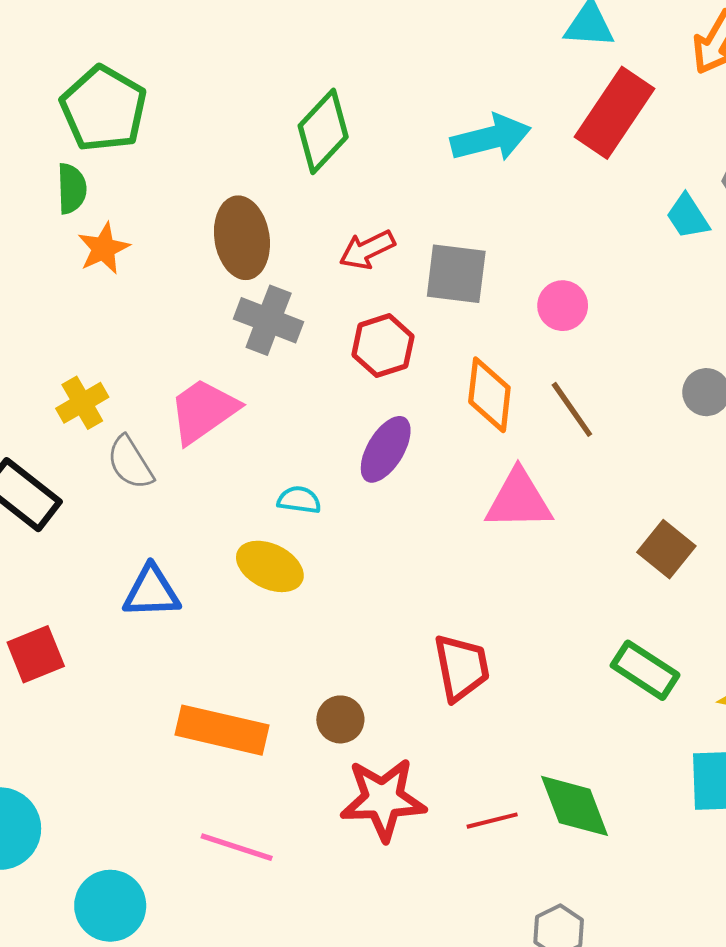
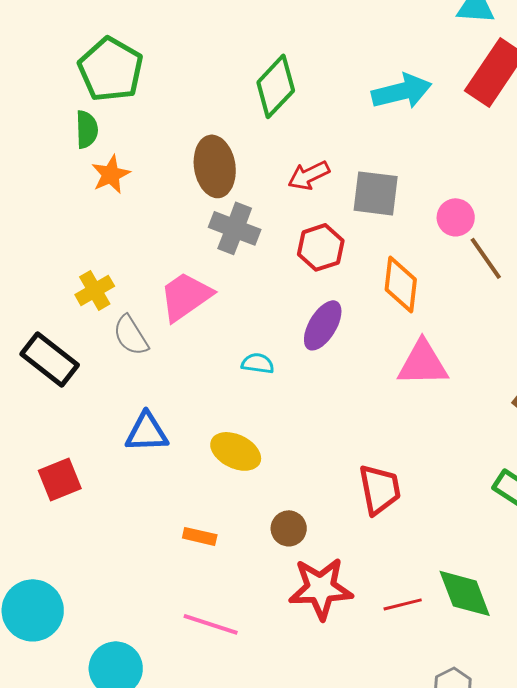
brown line: (572, 409) -> (486, 258), moved
yellow ellipse: (270, 566) -> (236, 451), moved
orange rectangle: (222, 730) -> (200, 536), size x0.5

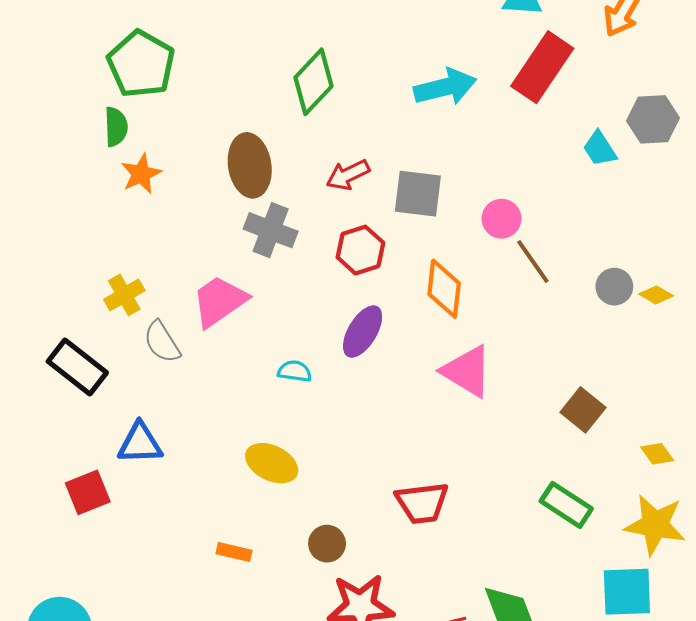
pink triangle: (423, 363) -> (467, 371), turned 32
blue triangle: (147, 432) -> (140, 443), moved
red trapezoid: (380, 489) -> (422, 503), turned 94

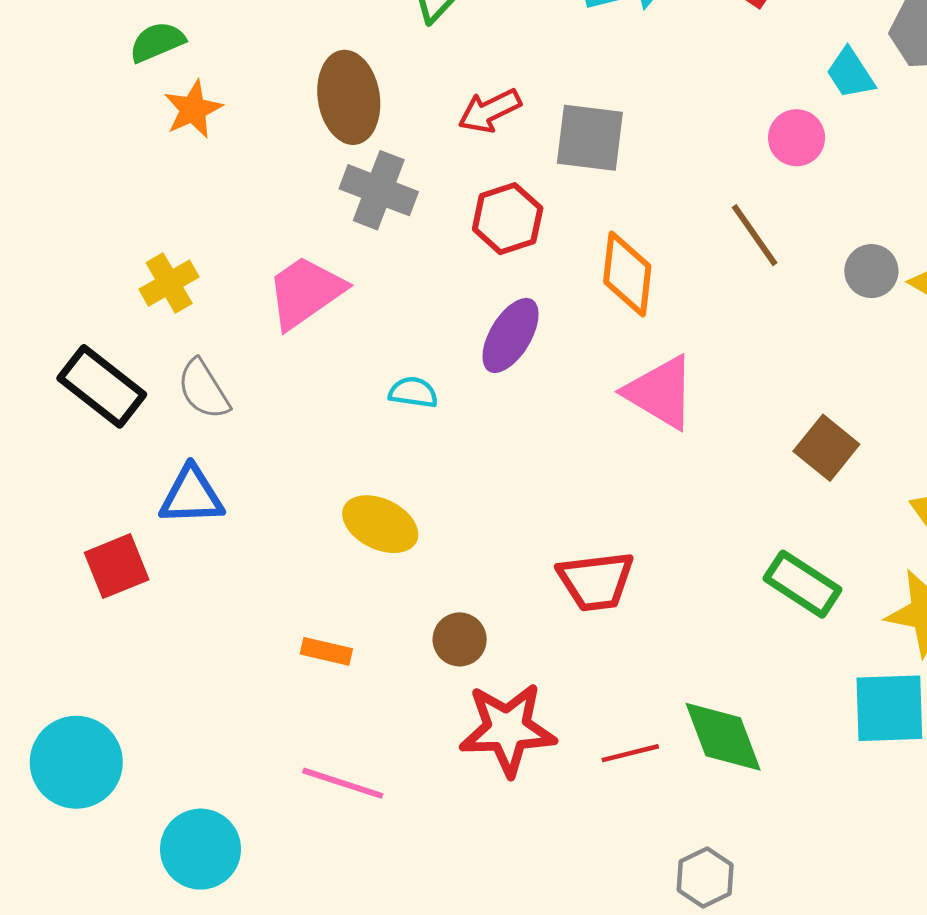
green semicircle: (116, 127) -> (157, 42), turned -111
pink circle: (502, 219) -> (797, 138), moved
gray semicircle: (162, 342) -> (204, 389), moved

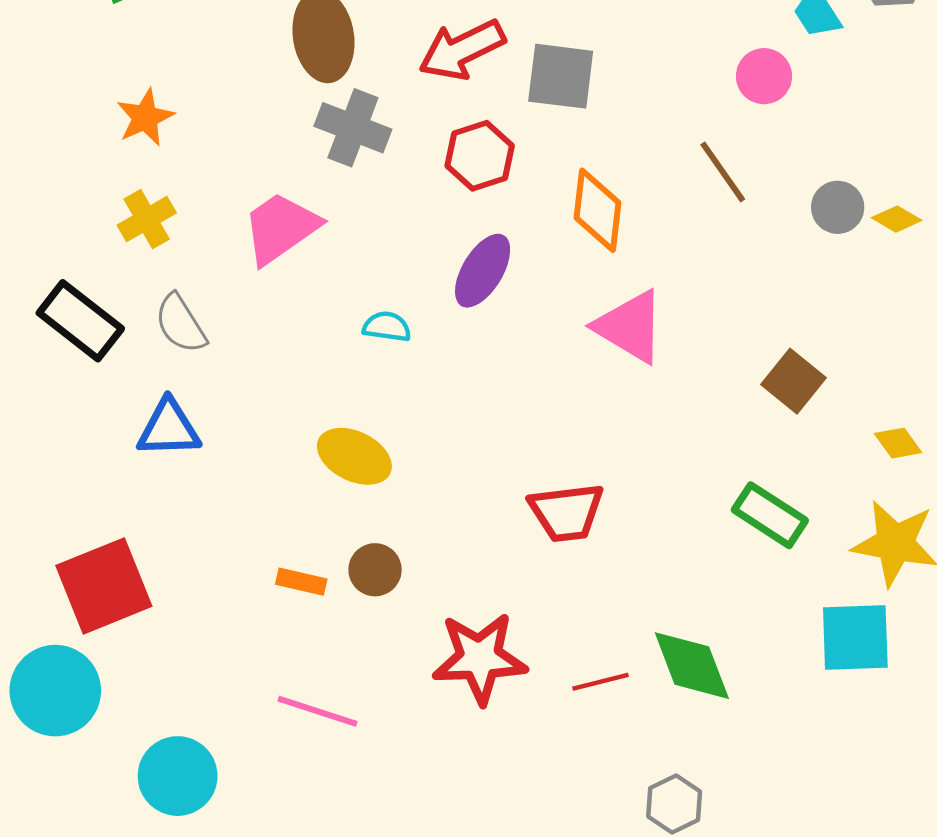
orange star: (193, 109) -> (145, 117), moved
red arrow: (490, 111) -> (462, 50), size x1.4
red square: (117, 566) -> (104, 586), moved, size x1.5
brown circle: (460, 639) -> (375, 570), moved

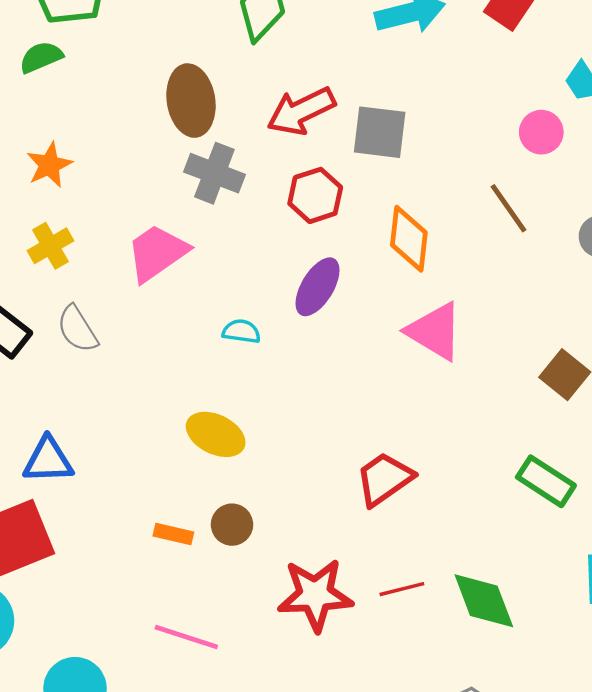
blue triangle: (169, 428) -> (48, 460), moved
red trapezoid: (567, 512) -> (384, 479), turned 152
red line: (600, 682) -> (402, 589), moved

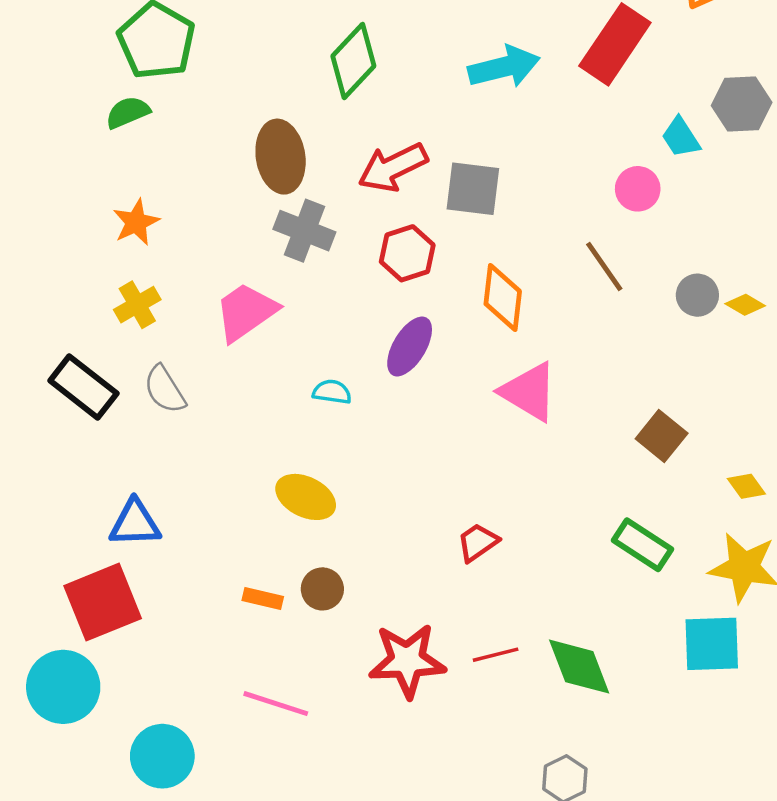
red trapezoid: (384, 479) -> (478, 542), size x0.7

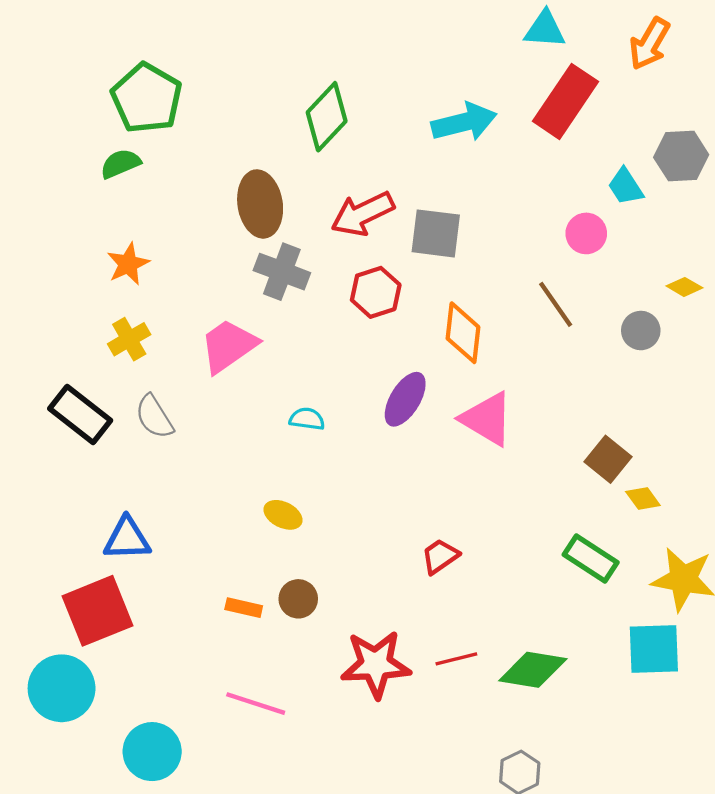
yellow diamond: (745, 305) -> (684, 287), moved
purple ellipse: (410, 346) -> (405, 399), moved
yellow diamond: (746, 486) -> (643, 498), moved
yellow ellipse: (306, 497) -> (283, 515), size x0.7
green diamond: (579, 667) -> (533, 670), turned -60

